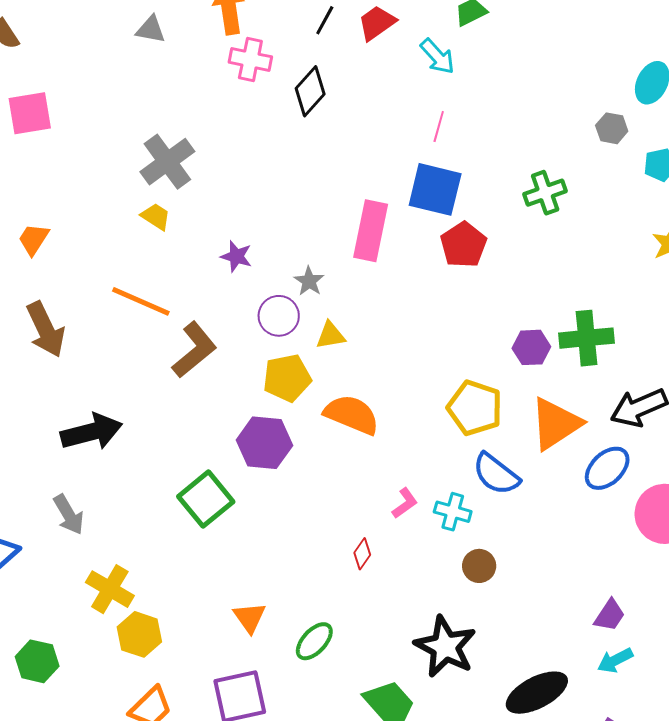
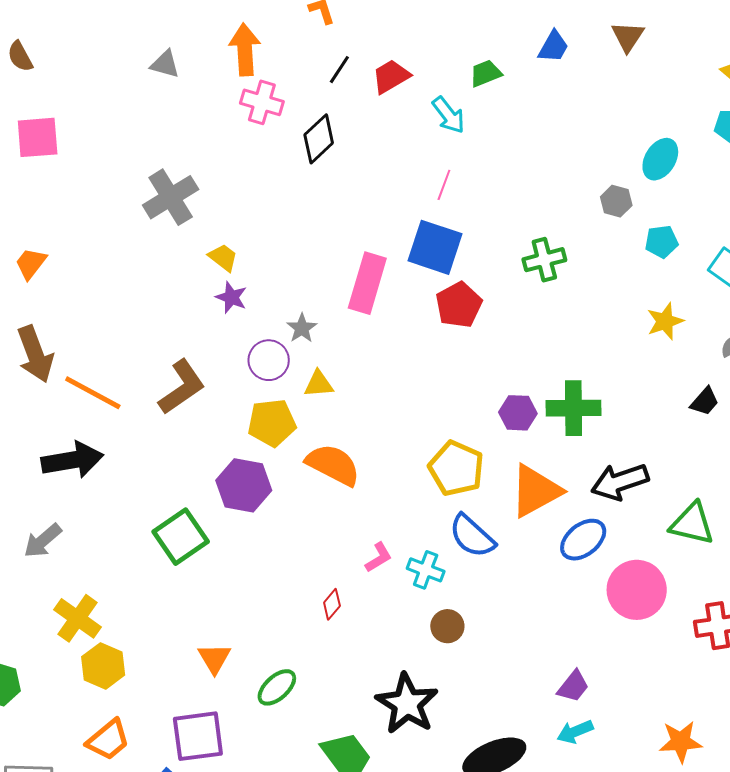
yellow trapezoid: (156, 217) -> (223, 257), moved
orange line: (141, 301) -> (93, 393), moved
gray arrow: (69, 515) -> (43, 541), turned 75

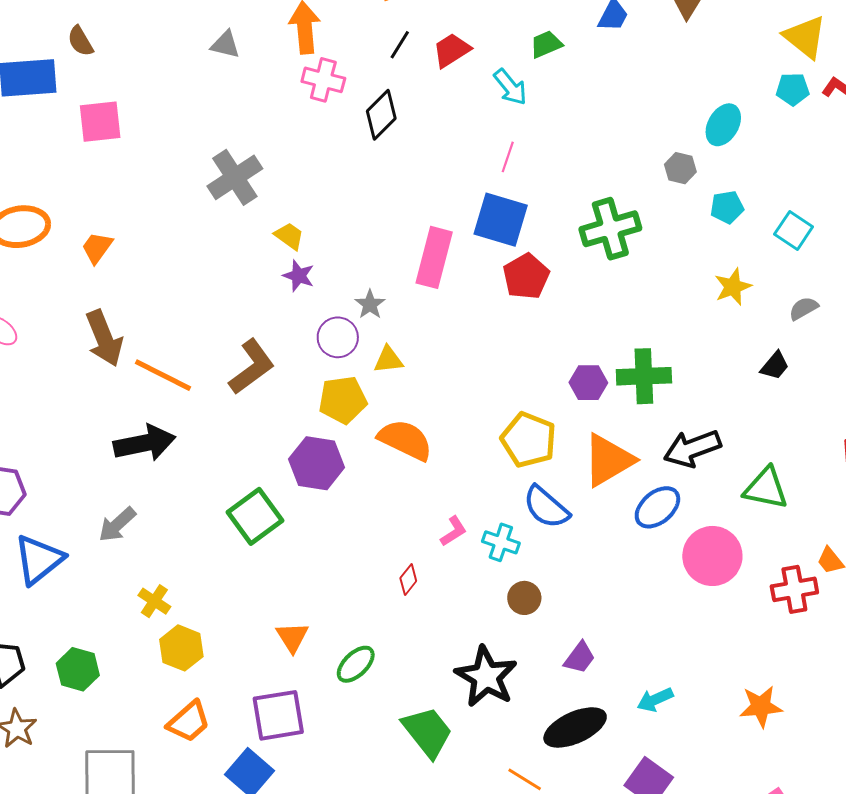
green cross: (544, 260) -> (610, 229), size x1.4
yellow cross: (77, 618) -> (154, 601), size x0.7
purple trapezoid: (573, 686) -> (580, 658), moved

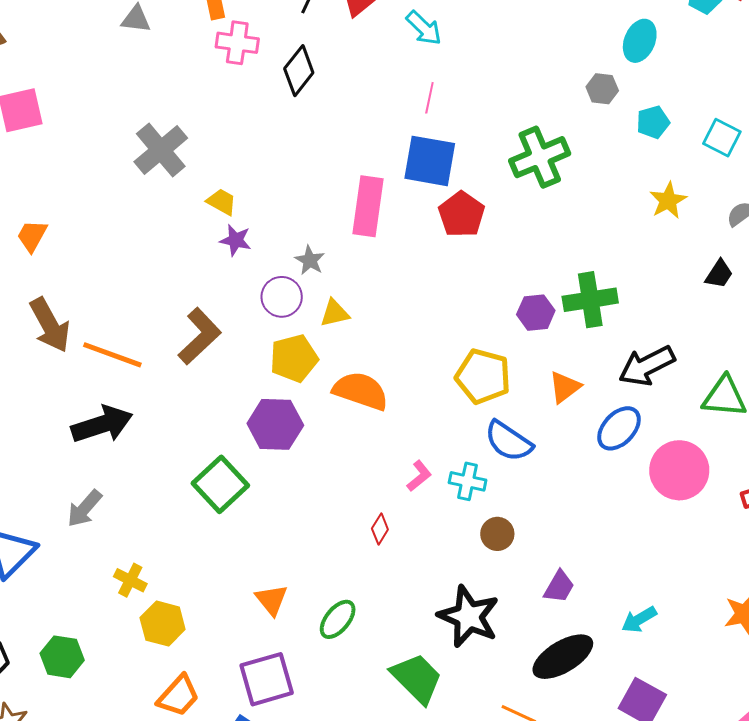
orange triangle: (608, 460) -> (565, 387), size x0.6

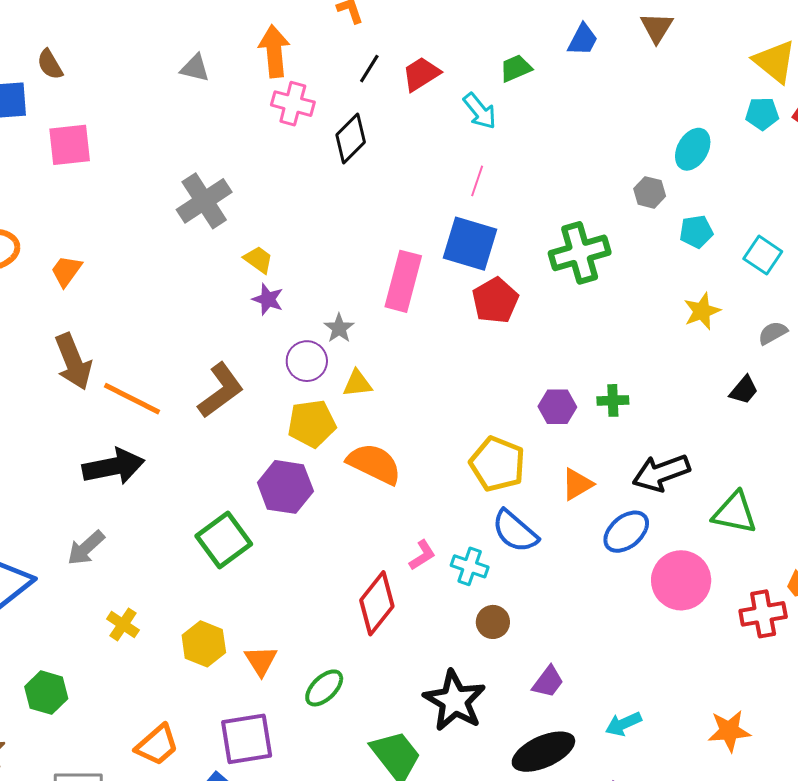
green cross: (590, 300) -> (613, 400), size x0.6
red diamond: (380, 529) -> (377, 603), size x2.0
yellow hexagon: (163, 624) -> (204, 644), moved

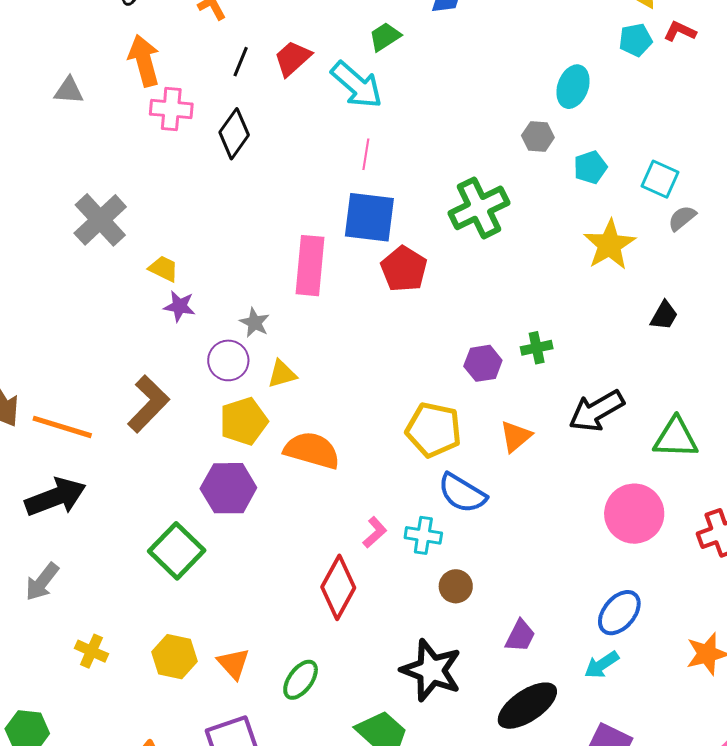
cyan arrow: (480, 111) -> (357, 85), size x1.4
yellow star: (702, 311) -> (609, 245), size x1.4
gray semicircle: (773, 333) -> (682, 218), moved
blue ellipse: (626, 532) -> (619, 613), moved

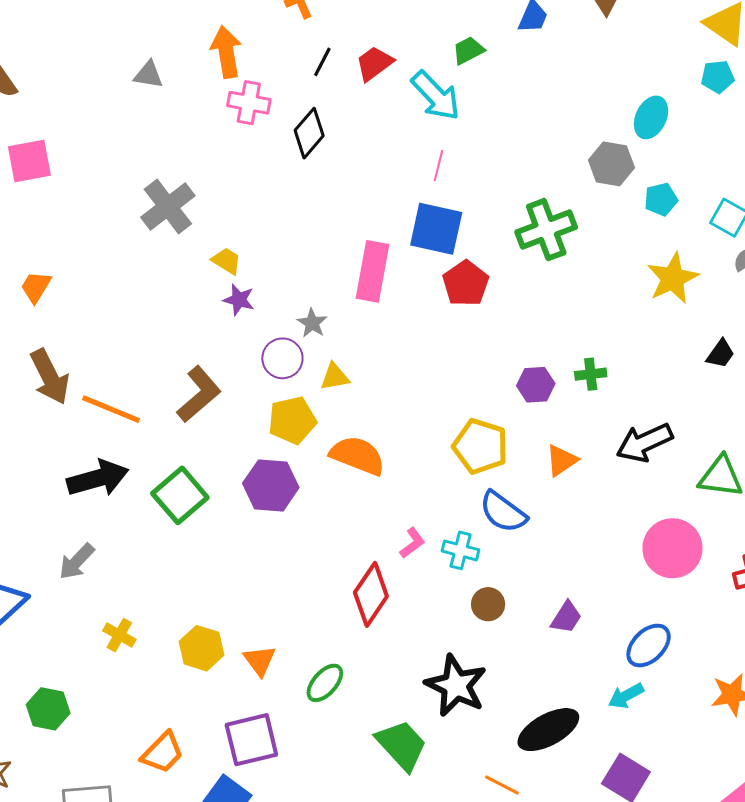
gray hexagon: (538, 136) -> (611, 164), size x1.4
green square: (177, 551) -> (180, 495), moved
purple trapezoid: (520, 636) -> (566, 617), moved

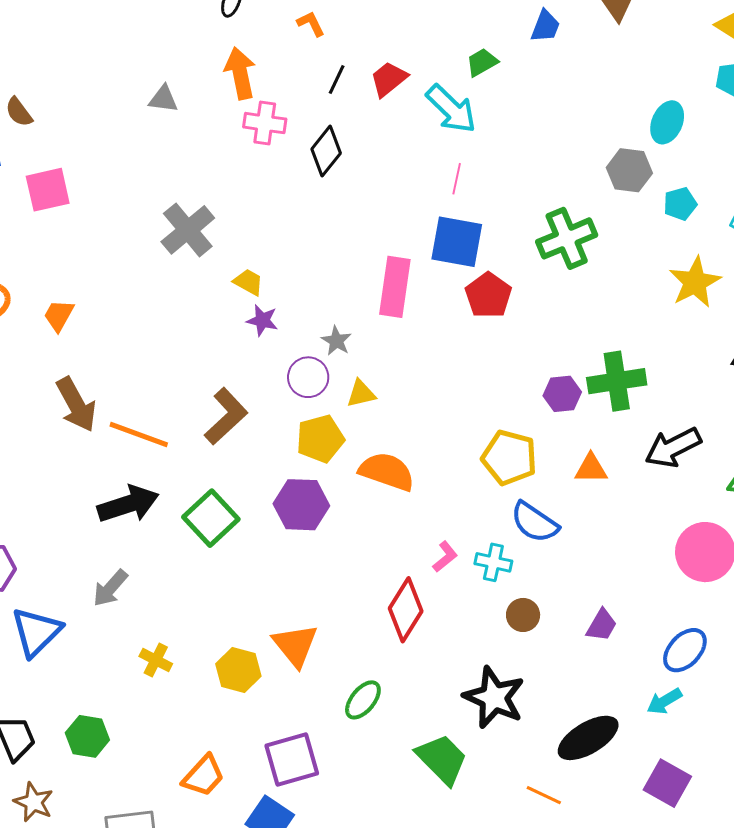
green cross: (591, 374) -> (617, 381), size x1.8
orange triangle: (562, 460) -> (591, 469), turned 36
orange triangle: (260, 661) -> (295, 645), moved, size x1.4

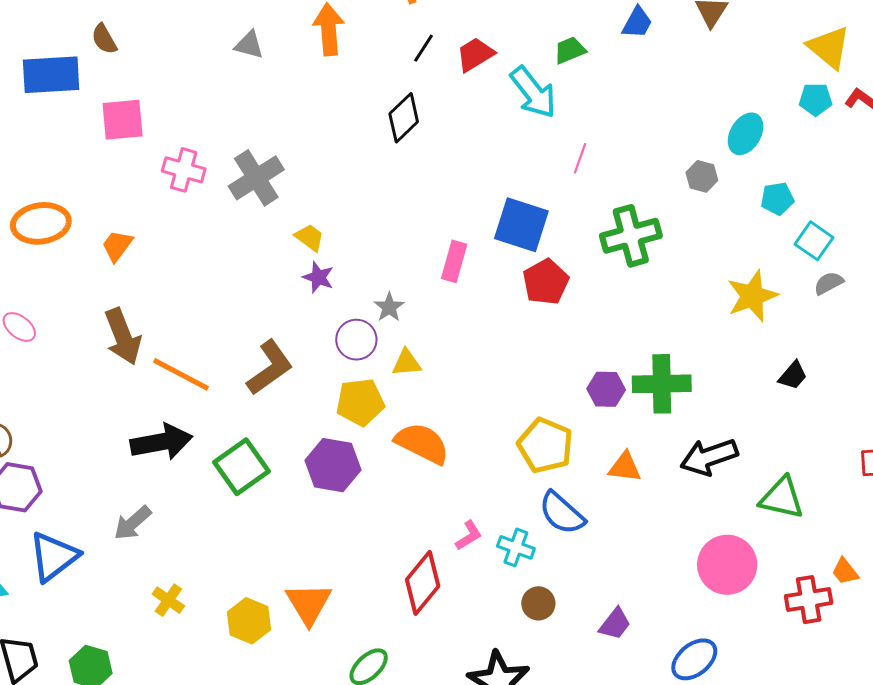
pink cross: (265, 123) -> (184, 170), moved
gray hexagon: (629, 170) -> (702, 176), size x0.7
pink line: (457, 179) -> (580, 158), moved
cyan pentagon: (680, 204) -> (777, 199), moved
pink rectangle: (395, 287) -> (454, 261), size x0.7

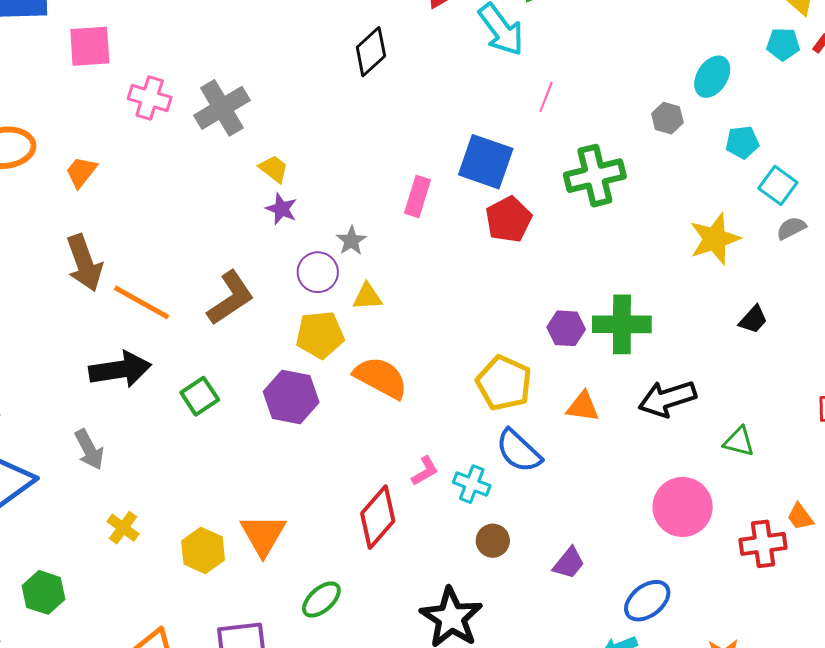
green square: (242, 467) -> (200, 396), size x0.7
green triangle: (782, 498) -> (739, 442), size x0.7
gray arrow: (133, 523) -> (89, 450), turned -78

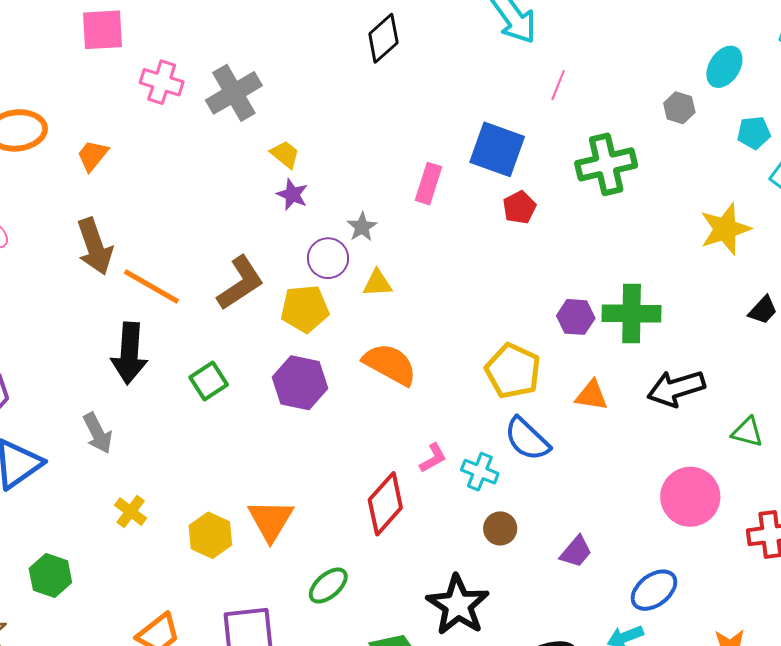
red pentagon: (509, 219) -> (519, 207), size x0.7
yellow pentagon: (320, 335) -> (305, 309), moved
black arrow: (120, 369) -> (129, 353), turned 102

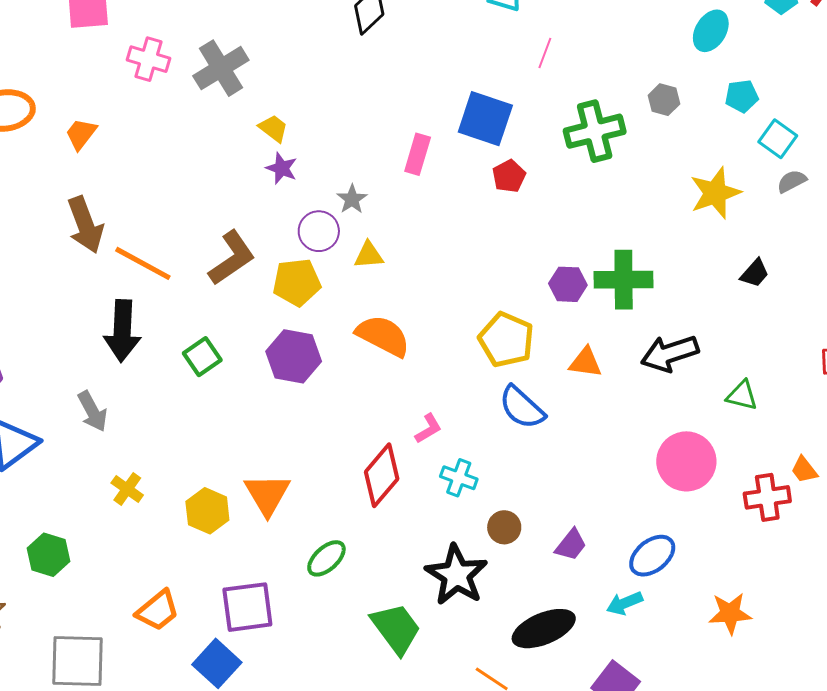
gray hexagon: (679, 108) -> (664, 100), moved
cyan cross: (480, 472) -> (459, 478), moved
brown circle: (500, 528) -> (504, 527), moved
purple trapezoid: (576, 552) -> (571, 545), moved

